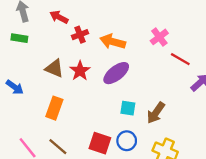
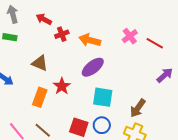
red line: (180, 59) -> (155, 43), moved
red star: (80, 71) -> (62, 86), moved
cyan square: (128, 108) -> (103, 97), size x1.5
brown arrow: (156, 113) -> (138, 108), moved

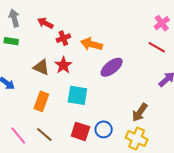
pink cross: (130, 36) -> (162, 23), moved
purple ellipse: (93, 67) -> (112, 67), moved
red star: (62, 86) -> (63, 65), moved
cyan square: (103, 97) -> (77, 95), moved

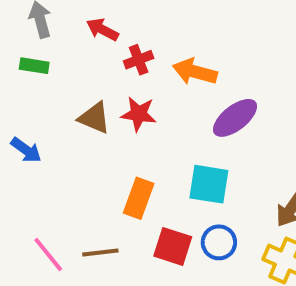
red star: (63, 65) -> (139, 114), turned -30
cyan square: (77, 95) -> (209, 184), moved
orange rectangle: (41, 101) -> (139, 198), moved
brown line: (44, 134) -> (100, 252), turned -48

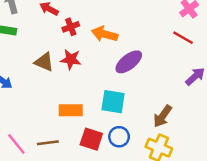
orange rectangle: (139, 198) -> (71, 110), turned 70

